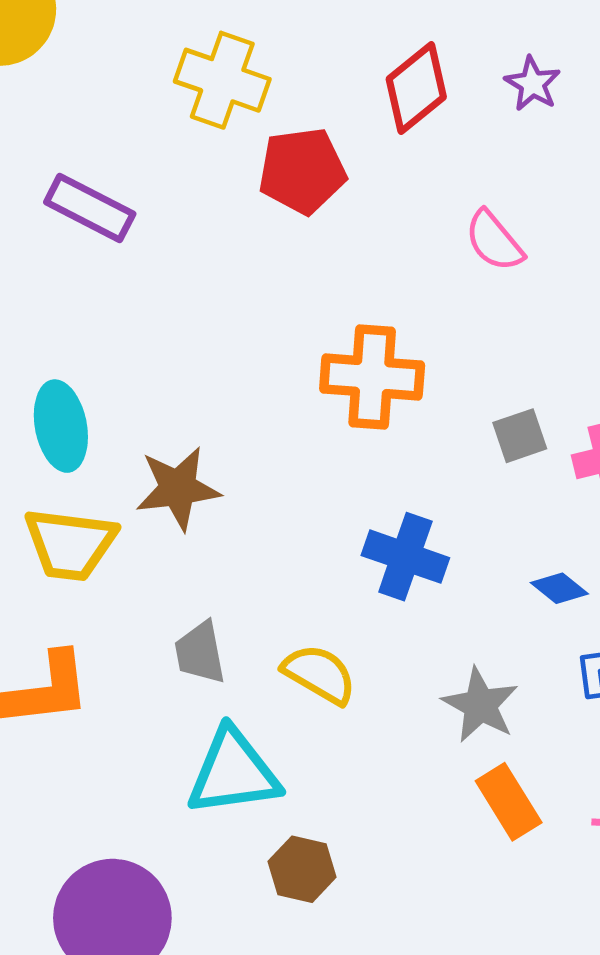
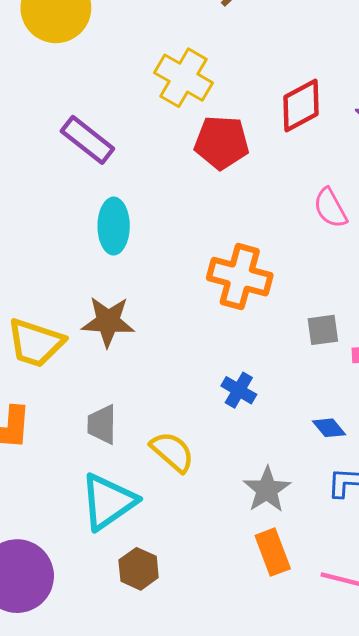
cyan ellipse: (61, 426) -> (114, 226), moved
blue cross: (405, 557) -> (239, 390), size x0.7
cyan triangle: (233, 773) -> (108, 502), turned -38

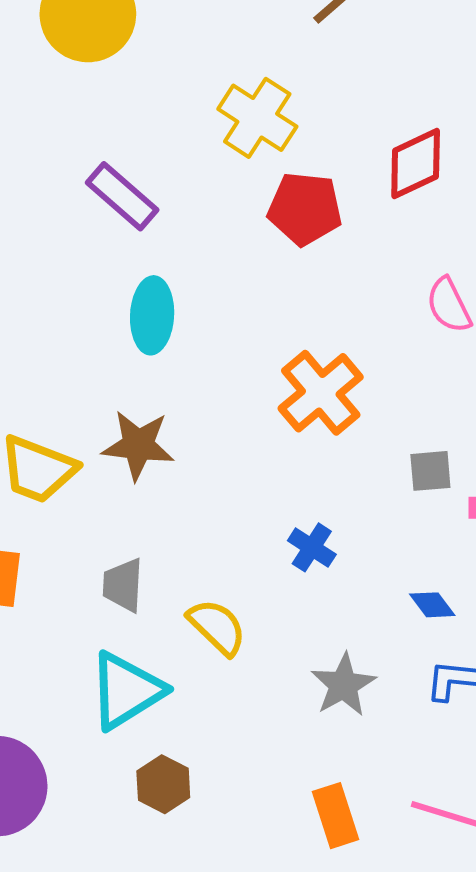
orange cross: (240, 277) -> (321, 393), turned 32
orange rectangle: (273, 552) -> (336, 816), moved

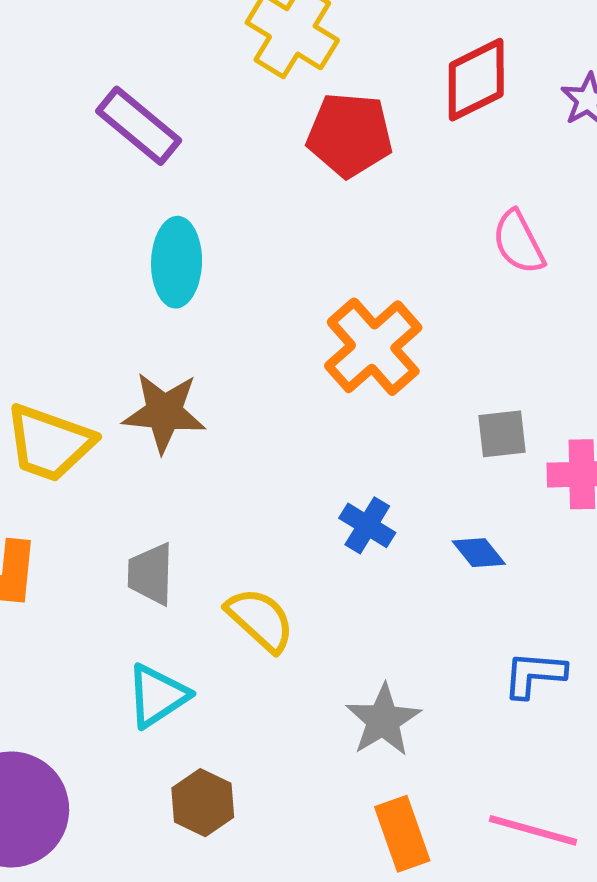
blue diamond: (432, 605) -> (479, 553), moved
gray star: (343, 685) -> (383, 720), moved
cyan triangle: (126, 691) -> (157, 696), size x0.7

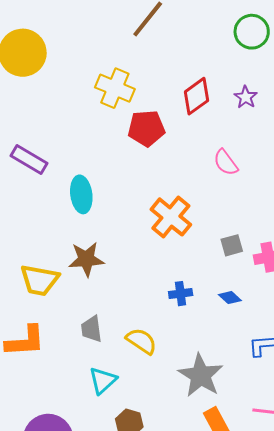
purple rectangle: (139, 126) -> (29, 160), moved
blue cross: (367, 525) -> (181, 294), turned -30
gray star: (383, 720) -> (201, 375), size x1.4

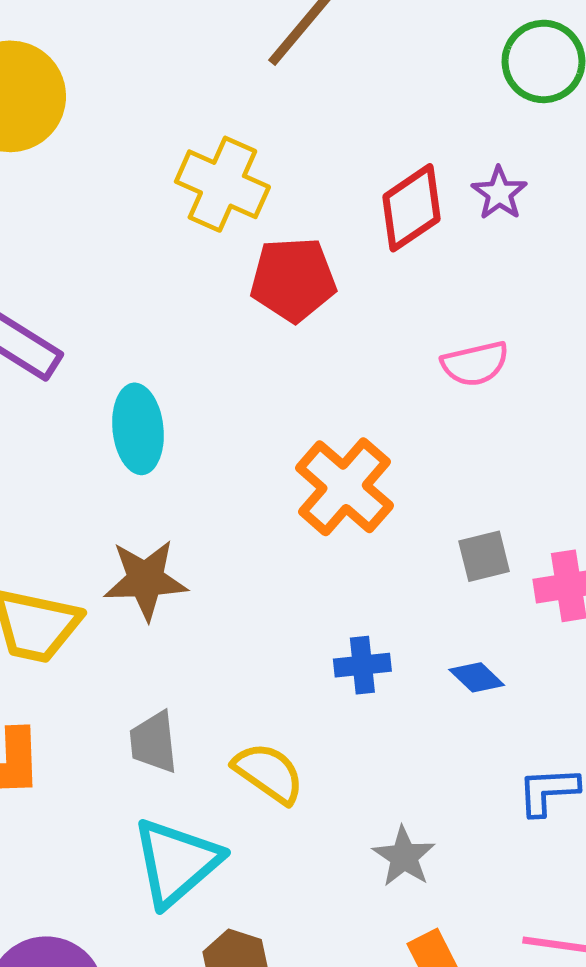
purple star: (246, 97) -> (499, 193), moved
pink semicircle: (226, 163) -> (475, 364), turned -68
gray star: (201, 375) -> (404, 857), size x0.6
cyan triangle: (103, 380) -> (176, 862), size x1.4

